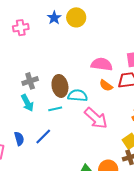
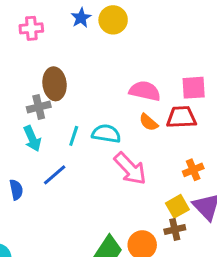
brown ellipse: (60, 86) -> (55, 84), moved
cyan line: (55, 109) -> (74, 136), moved, turned -64
blue line: (43, 136) -> (55, 175), moved

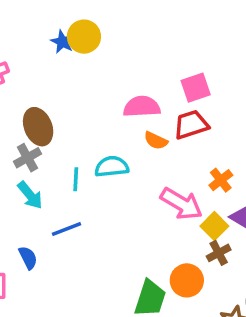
blue star: (81, 18) -> (62, 42), moved
pink arrow: (130, 169) -> (181, 204), moved
blue line: (55, 175) -> (67, 229), turned 35

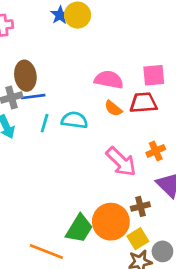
yellow square: (214, 226) -> (138, 239), moved
blue line: (67, 229) -> (33, 97), moved
orange circle: (187, 280) -> (111, 222), size x1.4

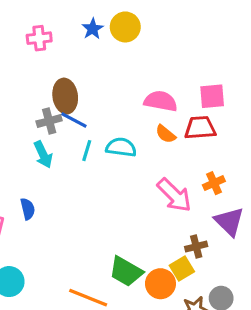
blue star: (60, 15) -> (93, 29), moved
blue line: (33, 97) -> (74, 120), turned 35
orange circle: (111, 222) -> (160, 284), moved, size x0.7
green trapezoid: (79, 229) -> (126, 271), turned 88
yellow square: (138, 239) -> (182, 269), moved

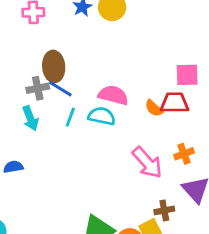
pink semicircle: (161, 101) -> (113, 95), moved
orange semicircle: (166, 134) -> (154, 108), moved
blue semicircle: (28, 209) -> (13, 167), turned -90

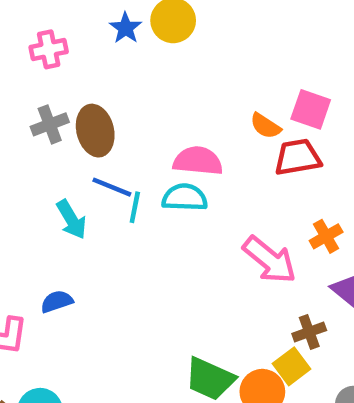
pink square: (187, 75) -> (311, 109), turned 30
gray cross: (38, 88) -> (50, 124), moved
blue line: (60, 89) -> (112, 187), moved
orange semicircle: (154, 108) -> (265, 126), moved

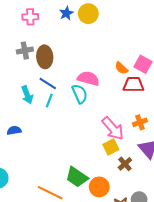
cyan semicircle: (185, 197) -> (80, 94), turned 54
cyan line: (135, 207) -> (49, 100), moved
brown cross: (309, 332) -> (125, 164), turned -32
yellow square: (292, 366) -> (111, 147), moved

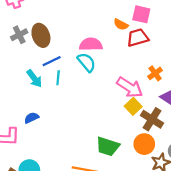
blue line: (48, 83) -> (52, 61), turned -42
brown cross: (125, 164) -> (152, 119), size x1.5
orange circle: (99, 187) -> (144, 144), moved

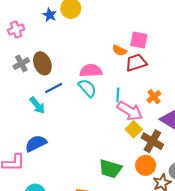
cyan line: (58, 78) -> (118, 95), moved
blue semicircle: (32, 118) -> (36, 143), size x1.5

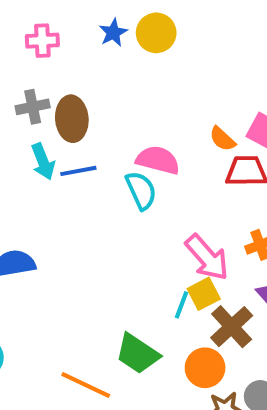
cyan line: (118, 95) -> (182, 305), moved
cyan arrow: (37, 105) -> (43, 162), moved

